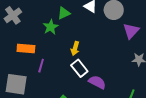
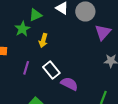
yellow arrow: (75, 48) -> (43, 40), moved
purple line: (41, 66) -> (26, 68), moved

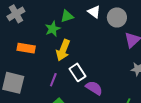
yellow arrow: (43, 40) -> (63, 50), moved, size x1.5
purple line: (26, 68) -> (53, 80), moved

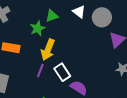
purple line: (53, 80) -> (40, 71), moved

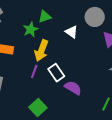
white triangle: (79, 12) -> (72, 32), moved

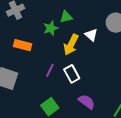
yellow arrow: (41, 51) -> (71, 45), moved
purple semicircle: (73, 88) -> (87, 102), moved

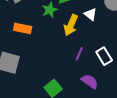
purple line: (50, 70) -> (79, 54), moved
white rectangle: (72, 74) -> (104, 56), moved

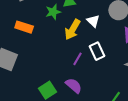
white rectangle: (104, 56) -> (97, 51), moved
purple semicircle: (90, 81) -> (74, 86), moved

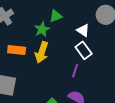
yellow arrow: (72, 30) -> (42, 52), moved
white rectangle: (97, 51) -> (84, 50), moved

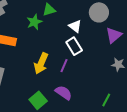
yellow arrow: (42, 52) -> (41, 63), moved

